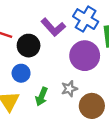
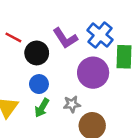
blue circle: (21, 73) -> (39, 84), moved

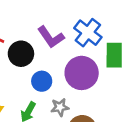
blue circle: (39, 84) -> (42, 81), moved

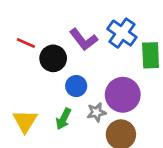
purple circle: (82, 73) -> (123, 95), moved

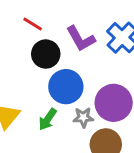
red line: (26, 43) -> (33, 24), moved
blue circle: (76, 86) -> (66, 87), size x1.5

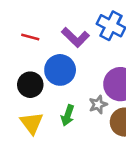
black circle: (46, 54) -> (30, 85), moved
blue circle: (66, 87) -> (60, 70), moved

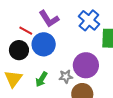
red line: (30, 37) -> (26, 31), moved
purple L-shape: (75, 37) -> (49, 19), moved

